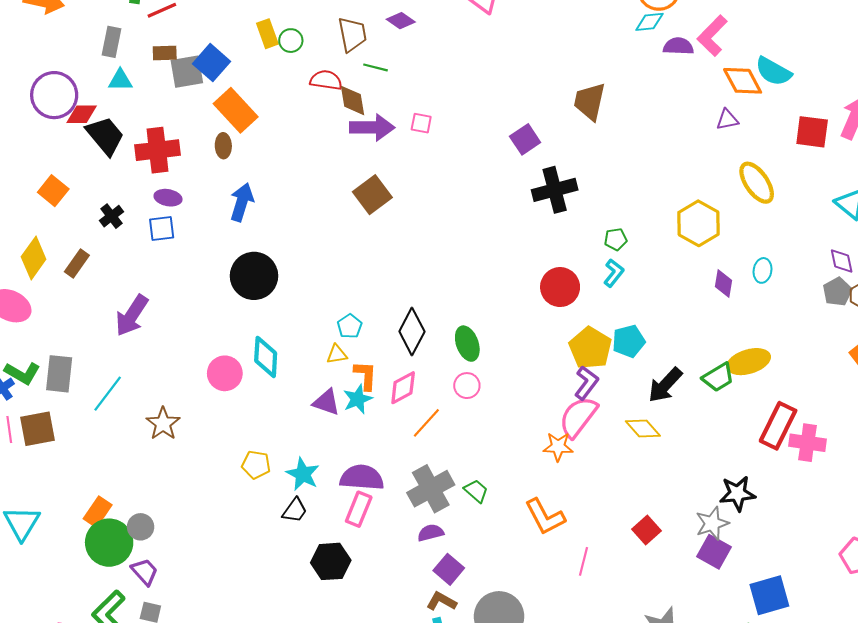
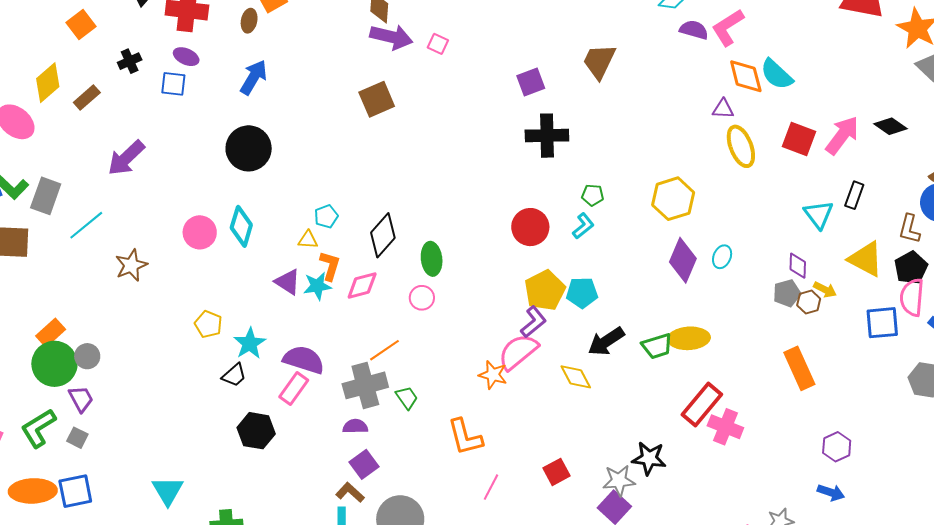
yellow ellipse: (757, 183) -> (741, 146), moved
purple diamond: (723, 284) -> (683, 260), size x1.6
orange line: (426, 423) -> (384, 350), moved

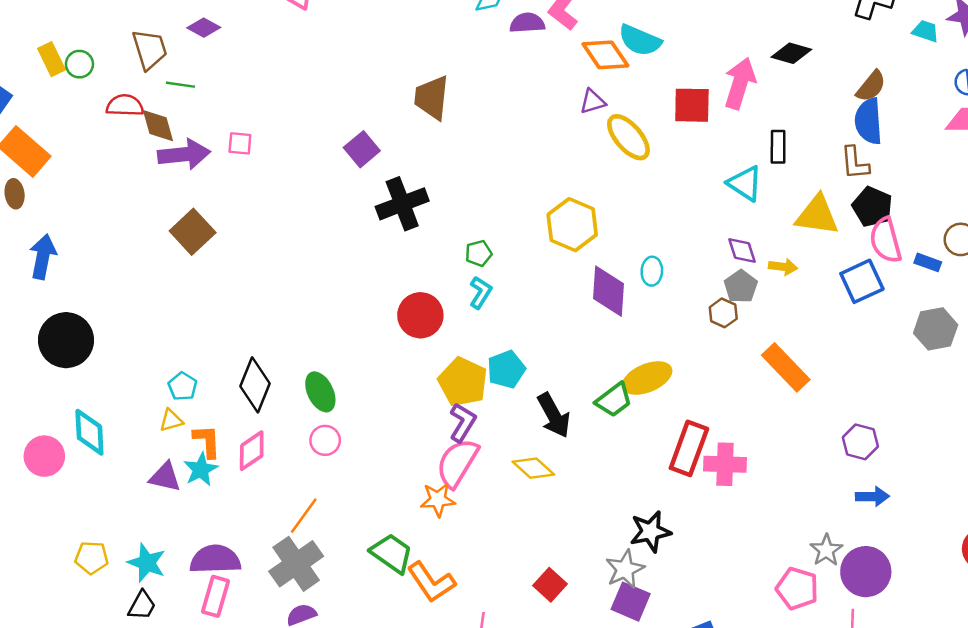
brown hexagon: (809, 302) -> (723, 313), moved
black arrow: (606, 341) -> (554, 415), turned -66
green trapezoid: (407, 398) -> (392, 553), moved, size x1.5

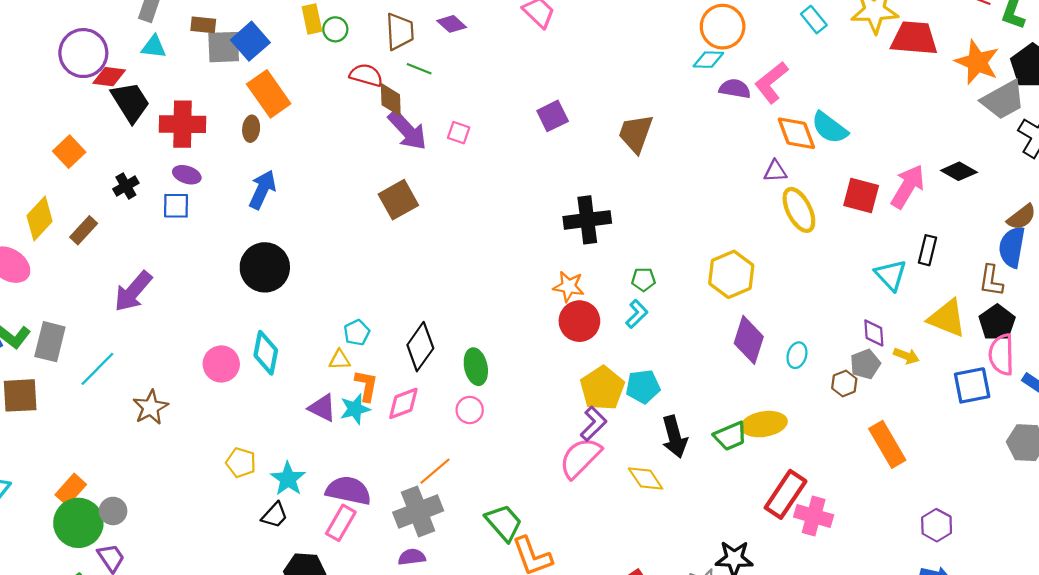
purple square: (362, 149) -> (553, 116), moved
purple arrow: (184, 154) -> (407, 130), turned 39
cyan ellipse: (652, 271) -> (797, 355), moved
orange star: (438, 500) -> (569, 286), moved

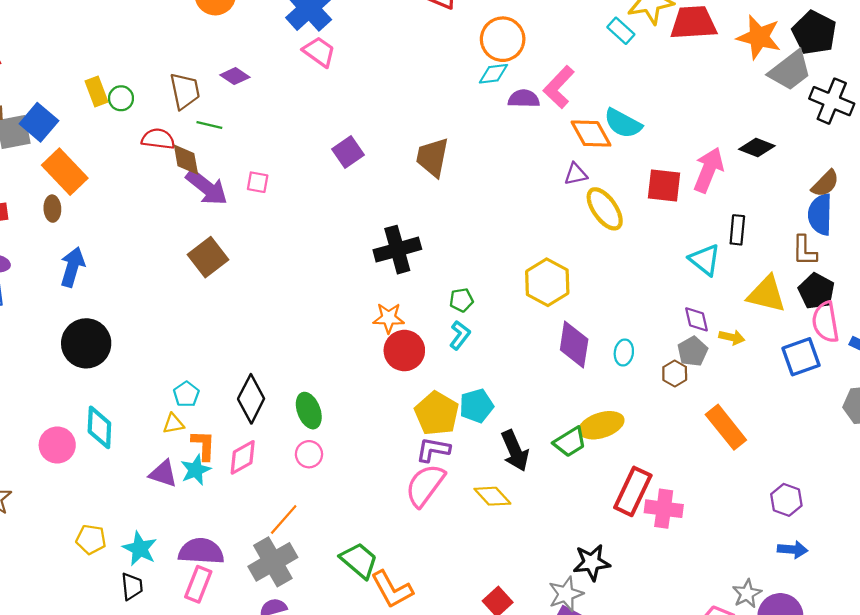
cyan rectangle: (814, 20) -> (621, 31), moved
purple L-shape: (593, 424) -> (433, 450), turned -116
black trapezoid: (275, 515) -> (132, 586), turned -40

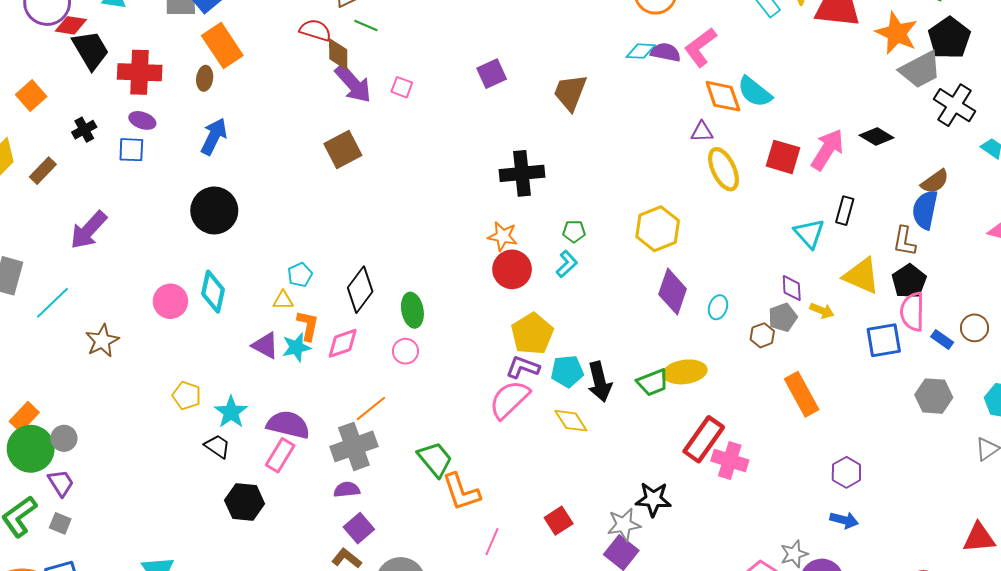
cyan diamond: (493, 74) -> (641, 51), moved
cyan pentagon: (476, 406) -> (567, 371), moved
black trapezoid: (132, 586) -> (217, 446), turned -60

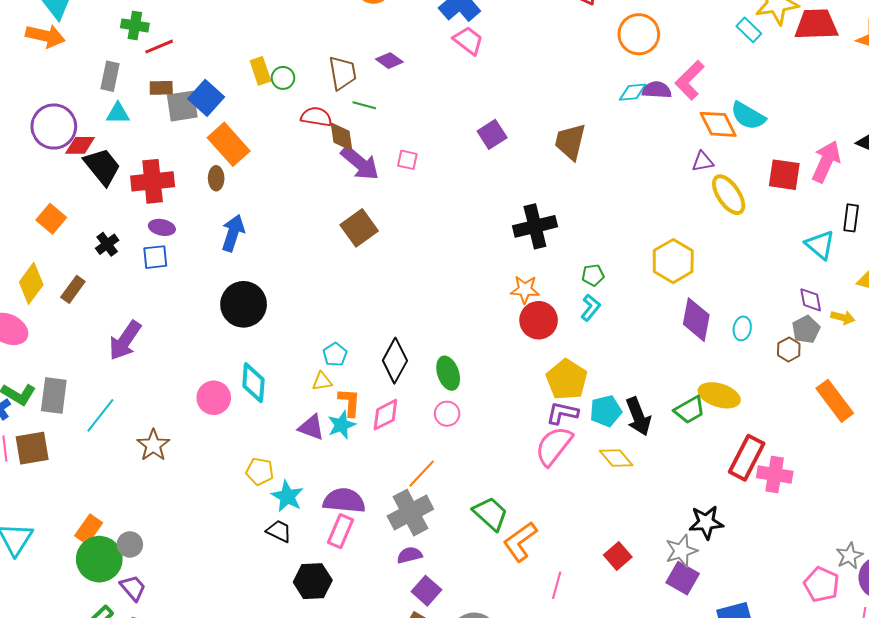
yellow ellipse: (685, 372) -> (719, 395), turned 33
yellow pentagon: (187, 396) -> (260, 471), moved
orange L-shape: (461, 492) -> (520, 542), turned 81

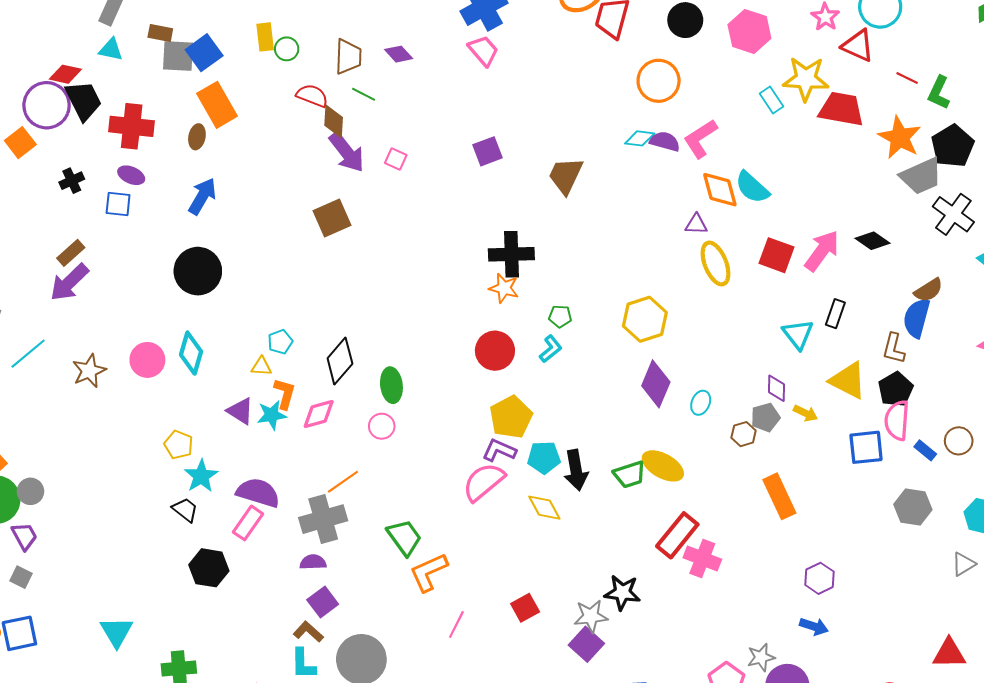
purple circle: (54, 127) -> (47, 105), moved
brown rectangle: (73, 289) -> (71, 253), moved
orange star: (525, 290) -> (504, 288), moved
brown star: (153, 445) -> (89, 371), moved

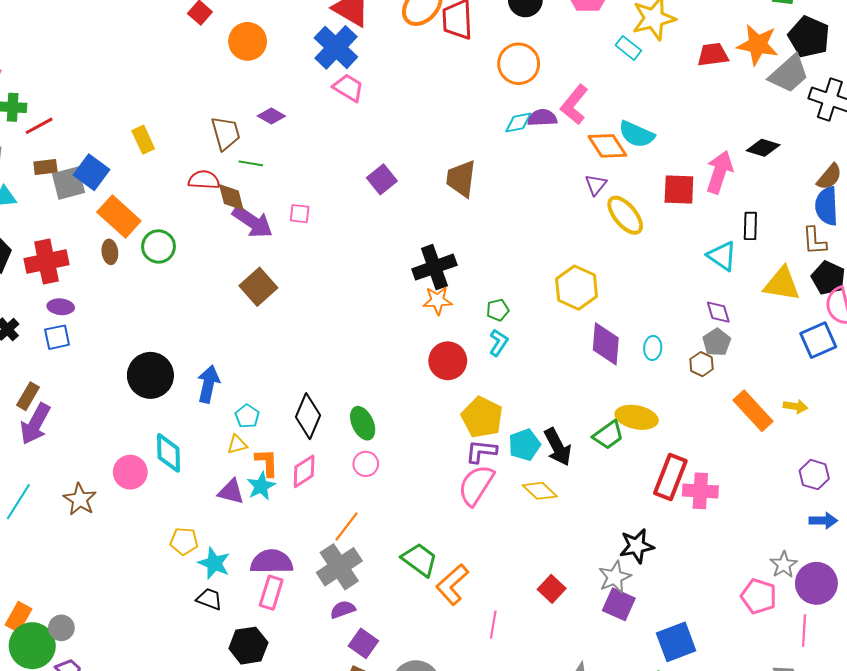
green circle: (287, 49) -> (159, 246), moved, size x1.4
red trapezoid: (841, 109) -> (713, 55), moved, size x0.7
blue arrow: (202, 196) -> (208, 384), moved
purple triangle: (696, 224) -> (596, 185), turned -35
yellow arrow: (805, 413) -> (795, 406), moved

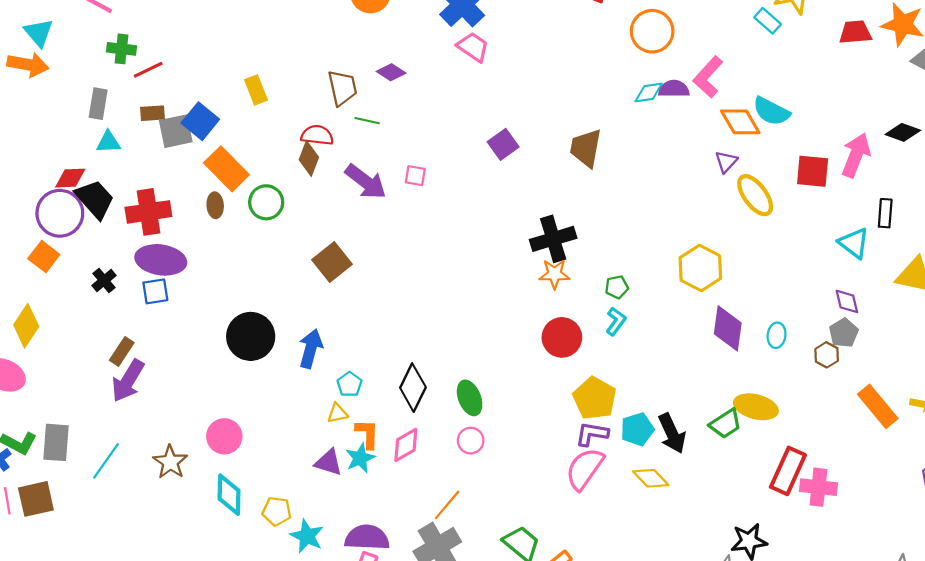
brown diamond: (231, 197) -> (309, 158), moved, turned 32
brown square: (258, 287) -> (332, 262), moved
purple ellipse: (61, 307) -> (161, 260), size x1.8
cyan diamond: (168, 453) -> (229, 495), moved

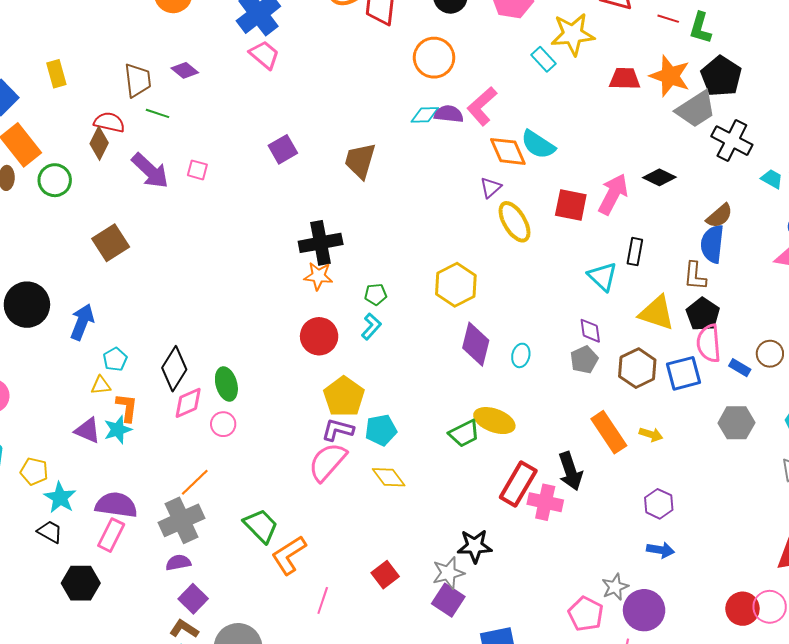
brown hexagon: (827, 355) -> (637, 368), moved, size x1.6
black arrow: (672, 433) -> (570, 471), moved
pink diamond: (406, 445) -> (188, 403), moved

